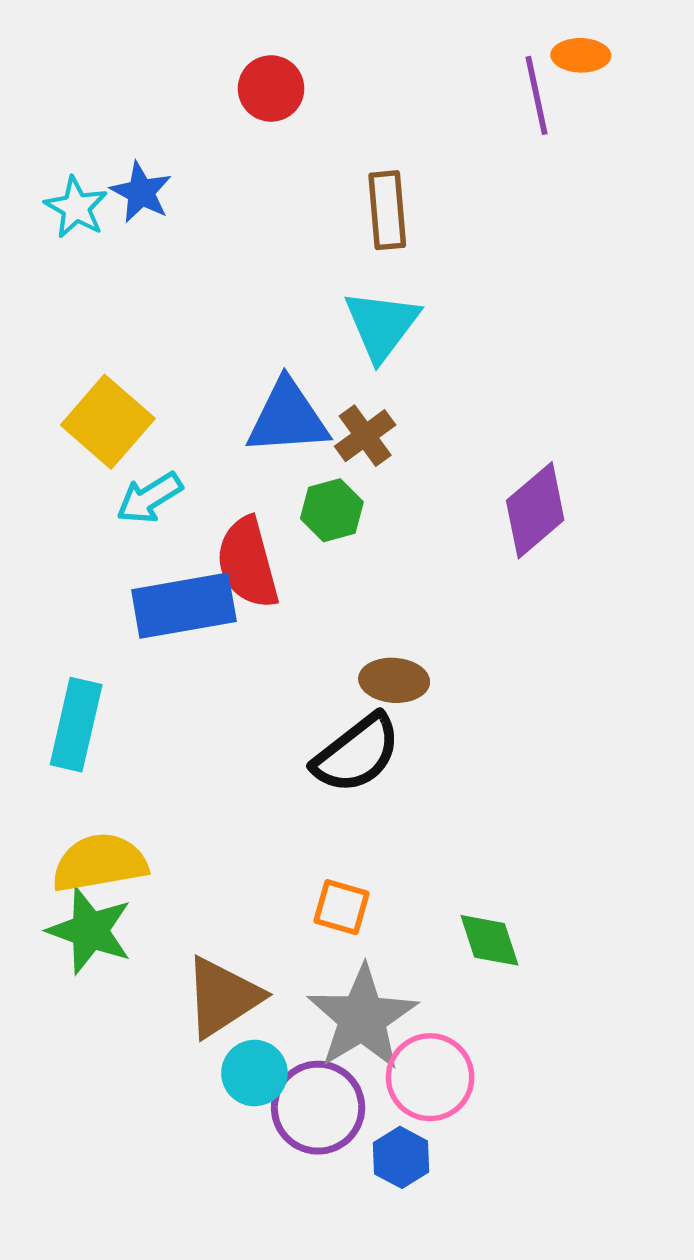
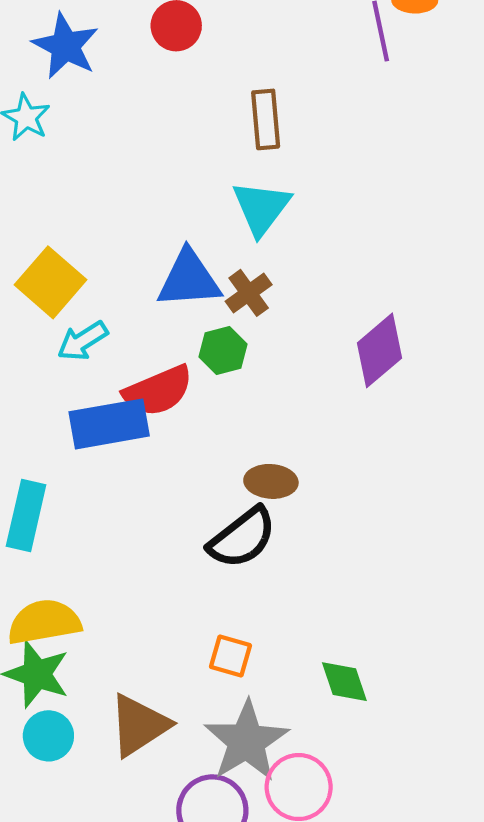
blue star: (141, 192) -> (65, 46), moved, size x1.4
red semicircle: (248, 563) -> (158, 391), turned -98
cyan circle: (254, 1073) -> (48, 736), moved

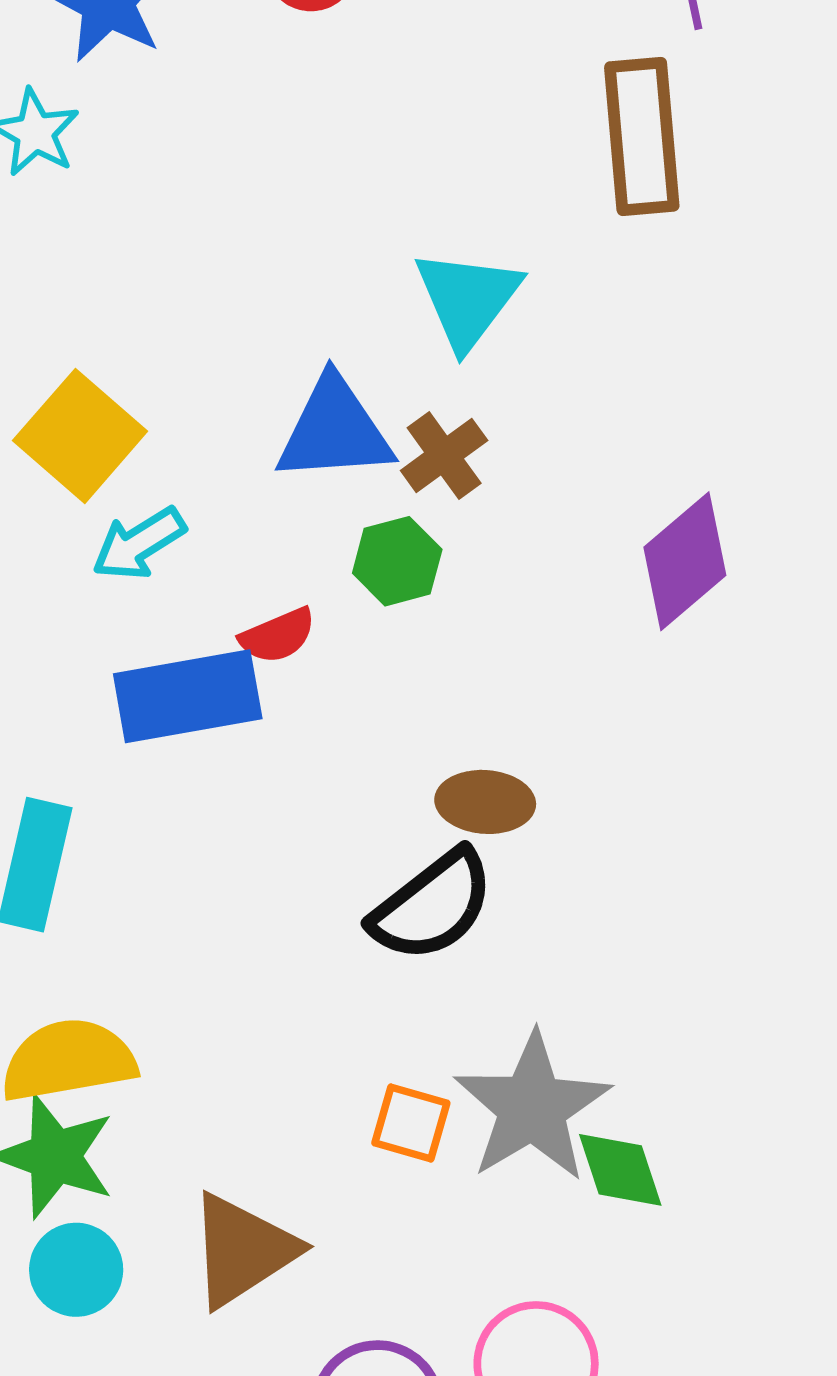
brown rectangle: (266, 119) -> (642, 136), moved, size x1.4
red semicircle: (158, 391) -> (278, 636), size x0.6
gray star: (246, 741) -> (532, 1107), moved

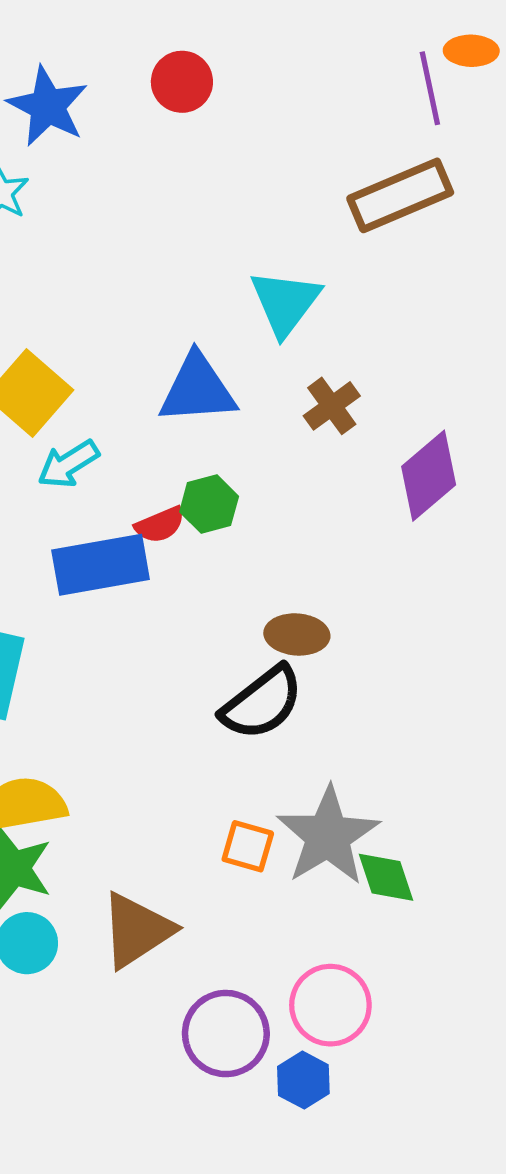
brown rectangle: (642, 136) -> (400, 195), turned 72
brown cross: (444, 456) -> (332, 406), moved
green hexagon: (397, 561) -> (209, 504), moved

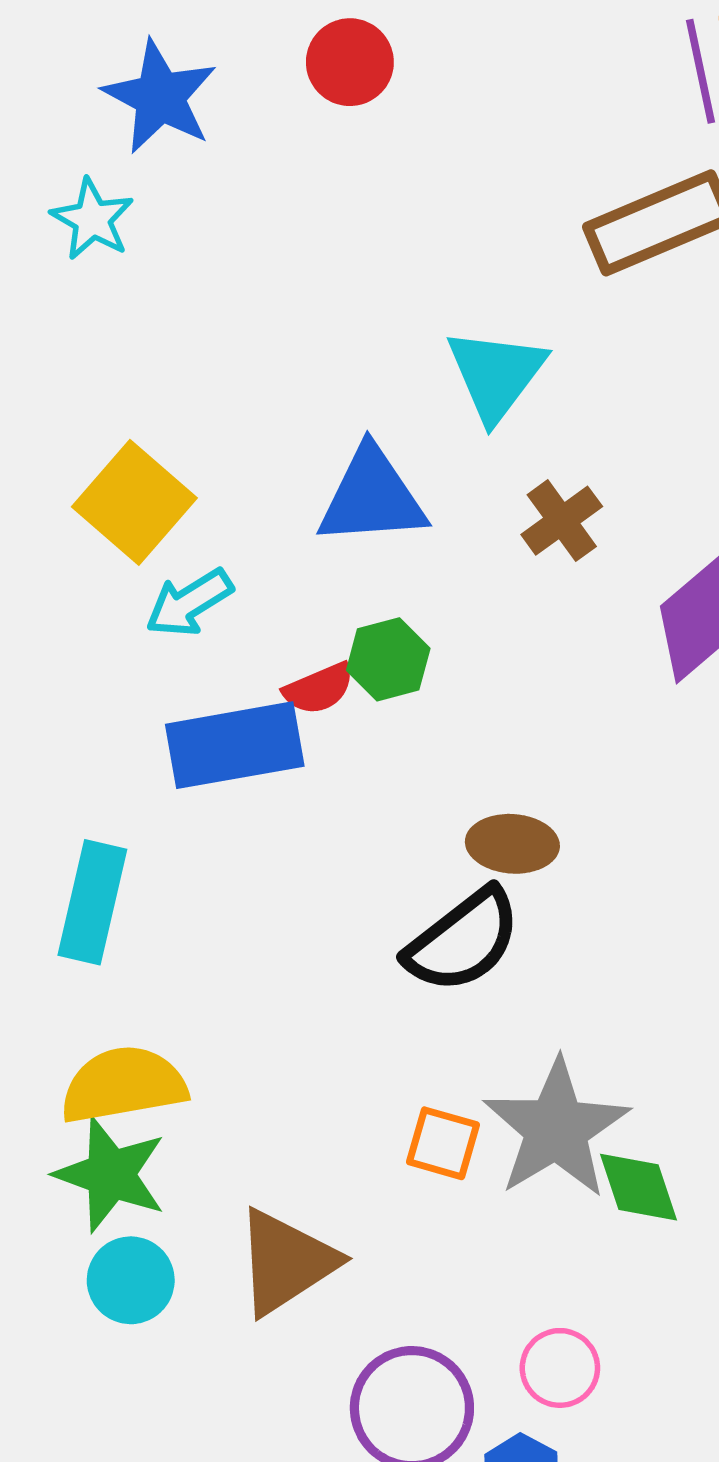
pink circle: (330, 1005) -> (560, 1368), size x0.7

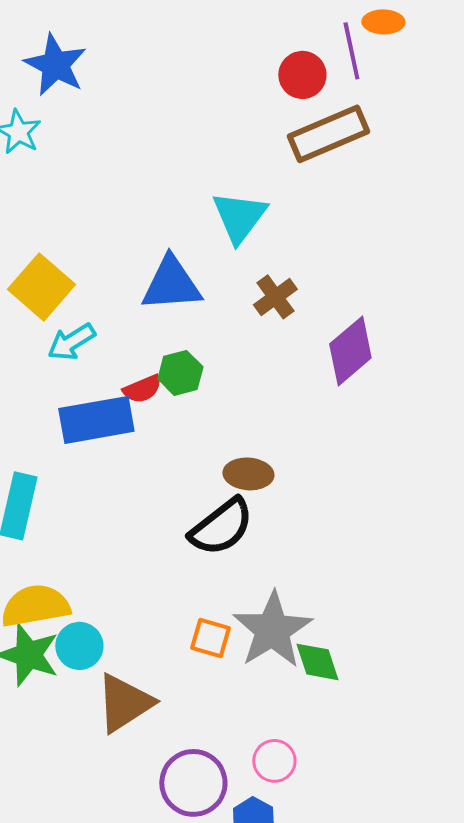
red circle: (350, 62) -> (302, 75), moved
cyan circle: (131, 1280) -> (79, 646), moved

